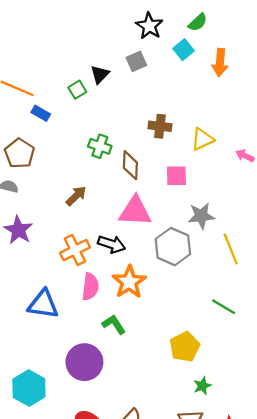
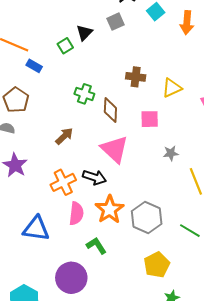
pink triangle: (135, 211) -> (115, 149), turned 40
gray star: (201, 216) -> (171, 153), size x0.7
gray hexagon: (173, 247) -> (147, 218), moved

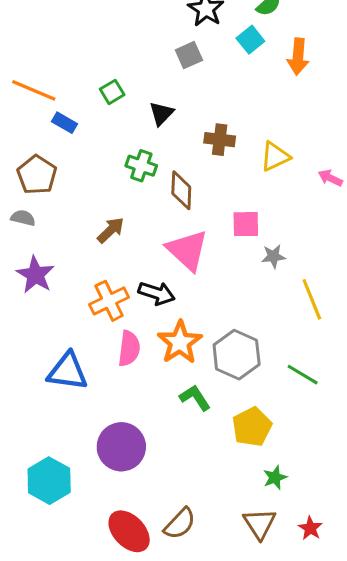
black triangle: (84, 33) -> (161, 113), moved
pink square: (150, 119) -> (246, 224), moved
green L-shape: (96, 246) -> (195, 398), moved

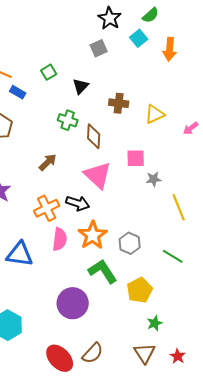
pink arrow: (330, 178) -> (191, 128), turned -63
gray hexagon: (237, 355) -> (130, 243), size x0.7
green L-shape: (195, 398) -> (103, 271), size x1.4
purple circle: (121, 447) -> (73, 303), moved

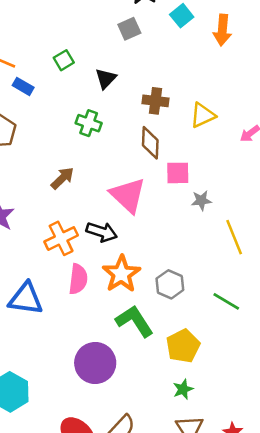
brown diamond: (94, 136) -> (150, 143), moved
green star: (155, 323) -> (183, 389), moved

